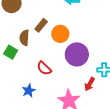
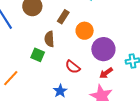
brown rectangle: (41, 25) -> (63, 17), moved
red arrow: (90, 84) -> (106, 73), moved, turned 32

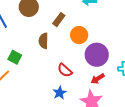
green square: (38, 55) -> (15, 57), moved
blue star: (60, 91) -> (60, 93), moved

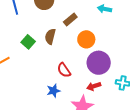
green square: (15, 57) -> (28, 42), moved

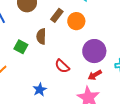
orange circle: (86, 39) -> (76, 21), moved
blue star: (53, 91) -> (40, 90), moved

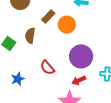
blue star: (40, 90) -> (18, 79), moved

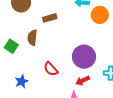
brown rectangle: (48, 17) -> (50, 18), turned 32
orange circle: (67, 25) -> (100, 15), moved

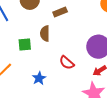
green square: (11, 46) -> (25, 44), turned -32

